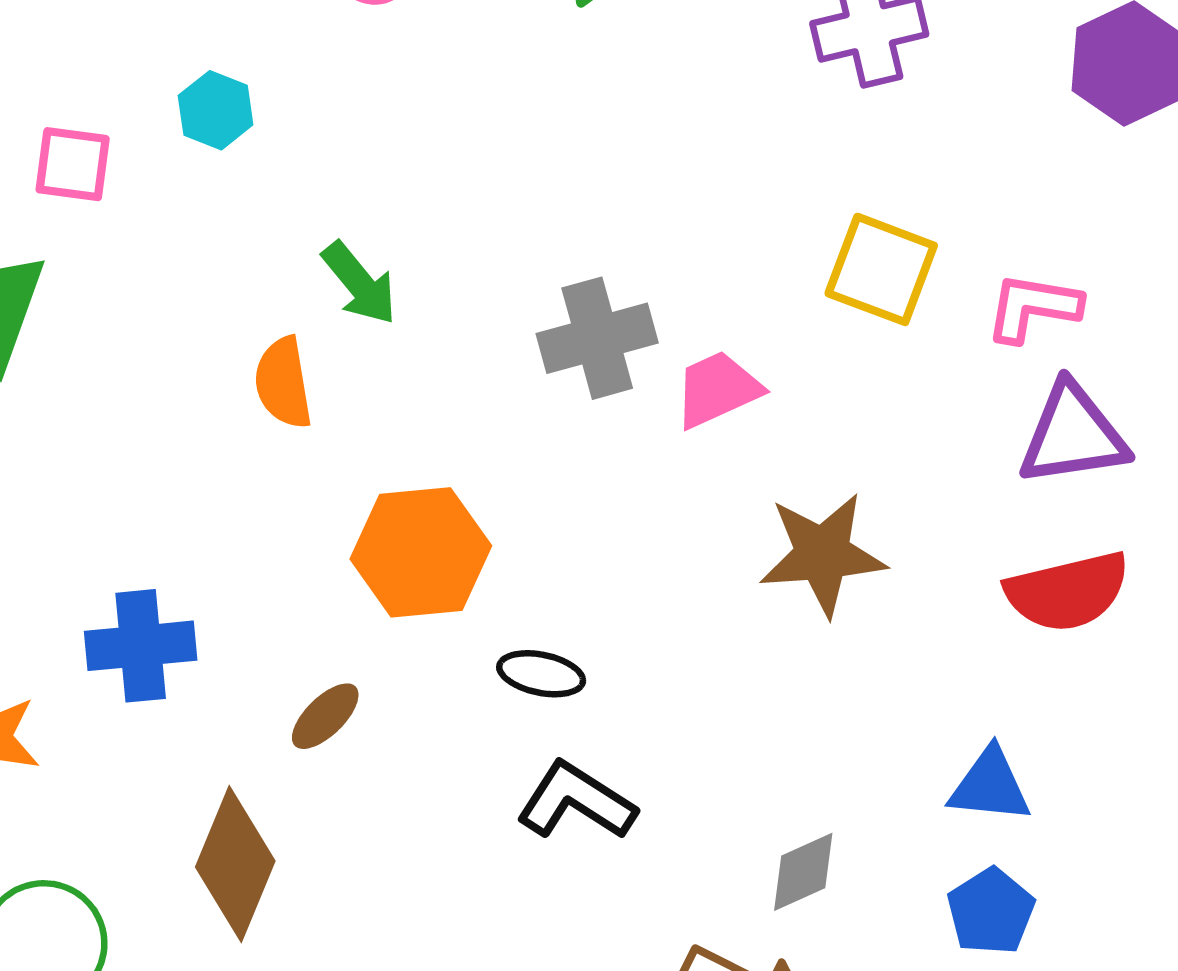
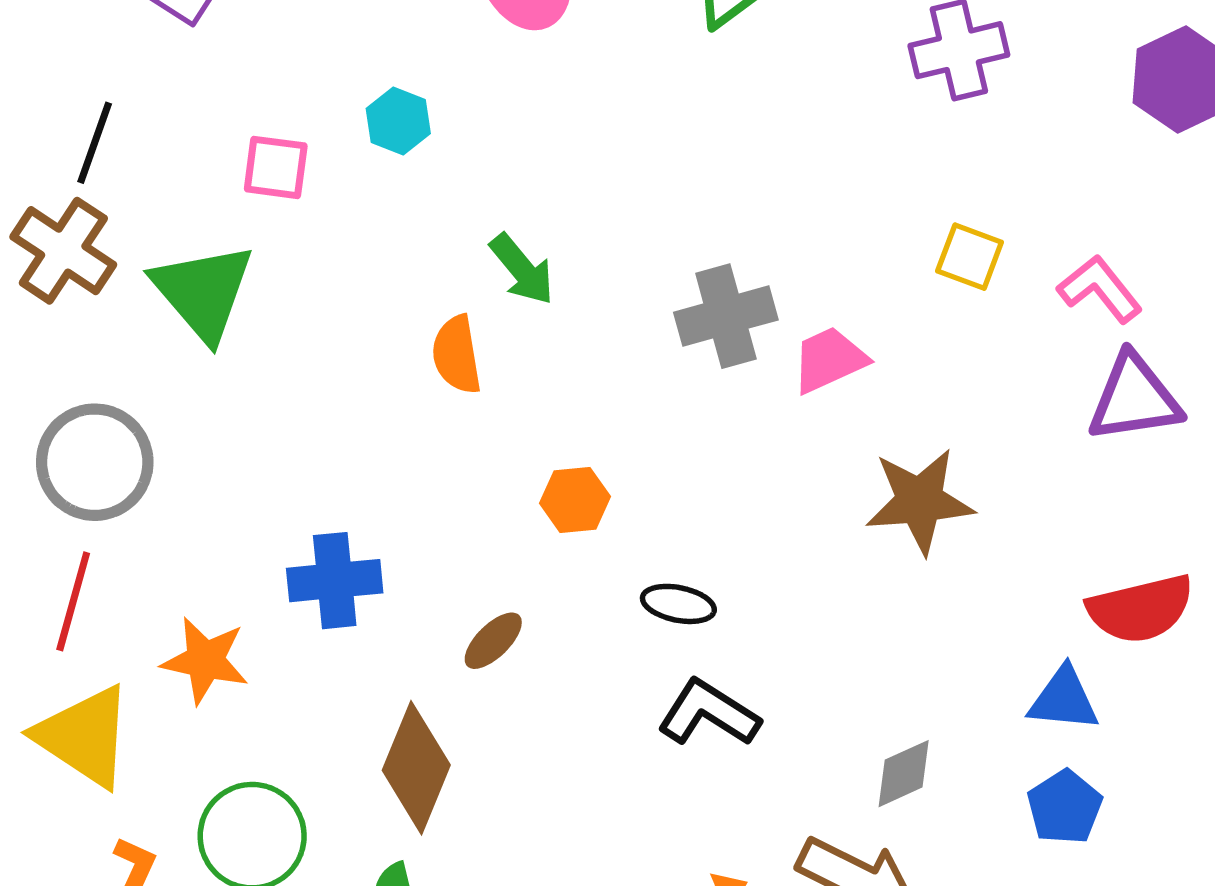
yellow square: (881, 269) -> (970, 257), size x0.7
pink L-shape: (1033, 307) -> (1100, 289), turned 42
orange hexagon: (421, 552) -> (575, 500), size x0.6
red semicircle: (1067, 591) -> (1140, 609), moved

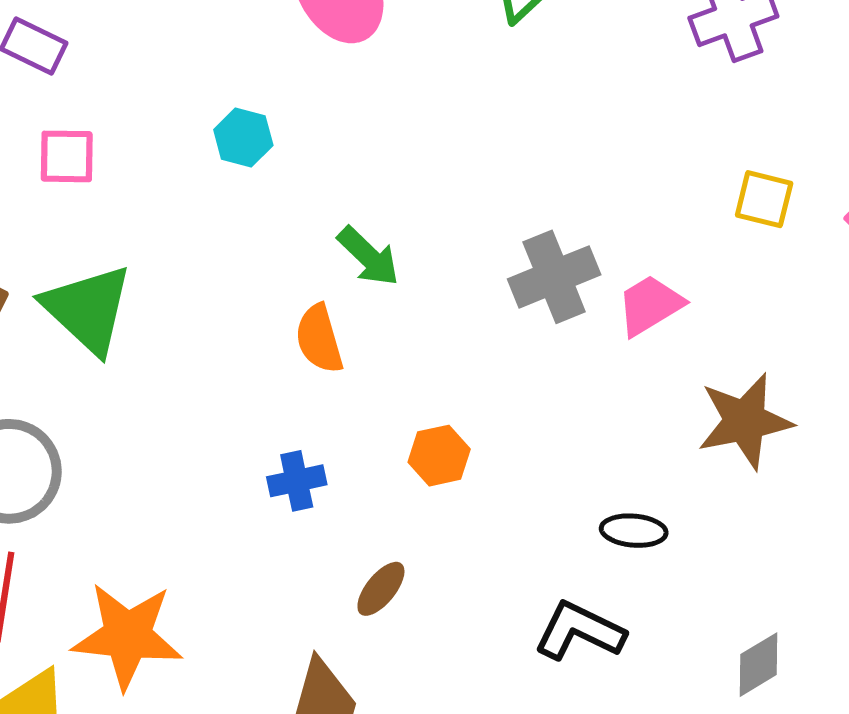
pink square: (276, 167) -> (67, 156), moved
blue cross: (335, 581) -> (297, 481), moved, size x0.7
black ellipse: (678, 604) -> (634, 531), moved
orange star: (205, 660) -> (127, 636), size x1.4

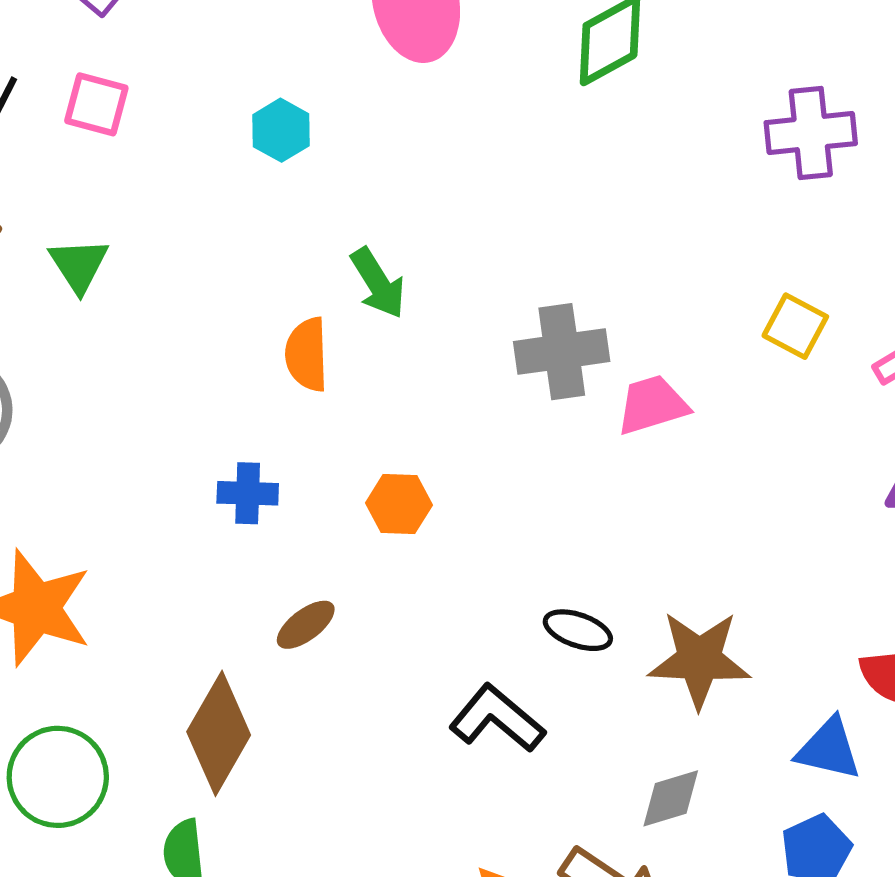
green triangle: (88, 309) -> (79, 265), size x0.6
brown star: (745, 421) -> (699, 660), moved

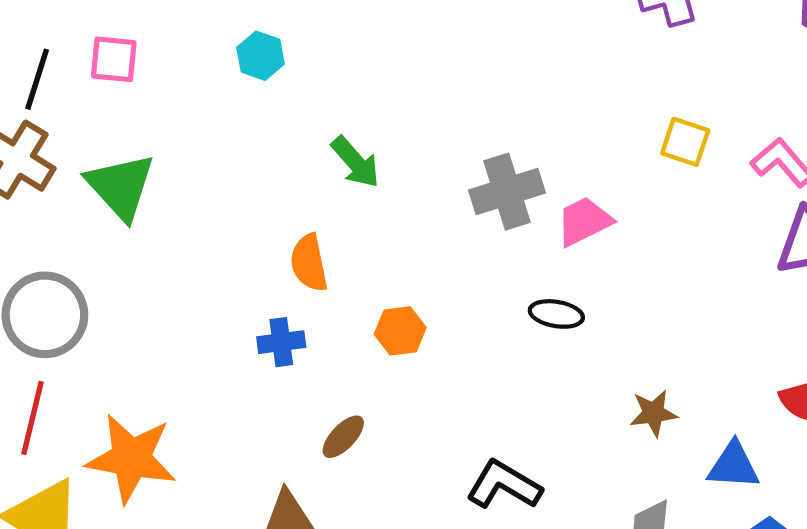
green triangle: (79, 265) -> (121, 186), size x1.5
orange semicircle: (307, 355) -> (309, 263), moved
black ellipse: (578, 630) -> (556, 314), moved
brown star: (699, 660) -> (653, 413), size x0.6
blue triangle: (829, 749) -> (733, 466), moved

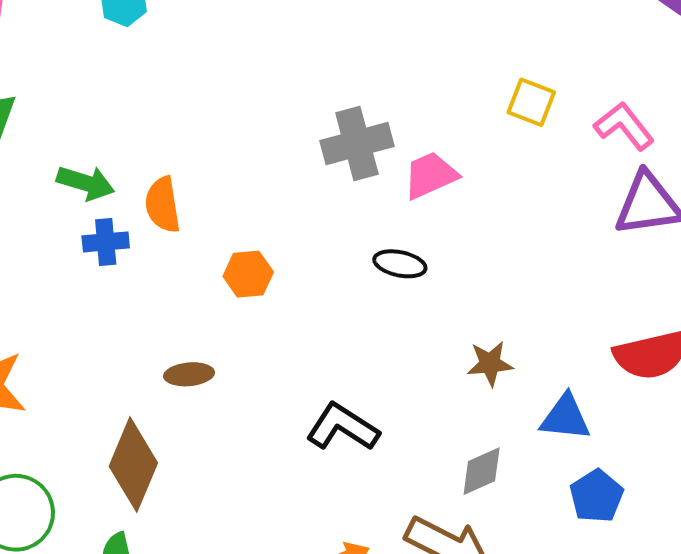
green arrow: (355, 162) -> (86, 183), moved, turned -34
blue cross: (281, 342) -> (106, 242), moved
brown ellipse: (343, 437) -> (189, 374), turned 39

